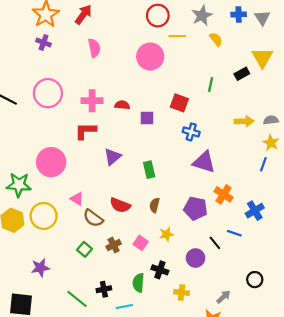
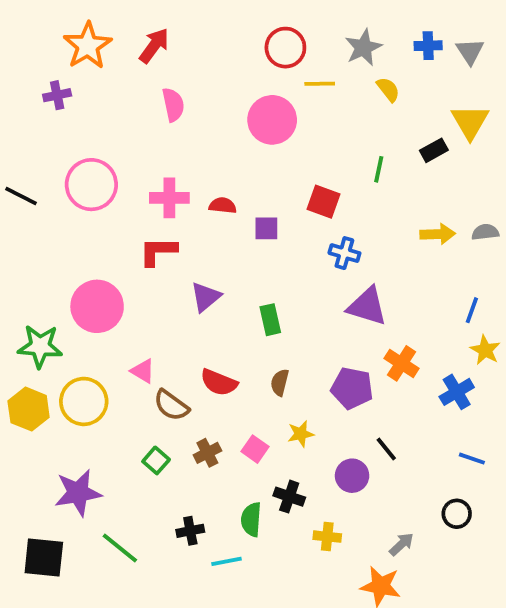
purple cross: (44, 42) -> (57, 95), moved, turned -32
yellow star: (271, 143) -> (485, 350), moved
blue line: (234, 233) -> (472, 459), moved
purple star: (40, 268) -> (78, 493), size x1.4
green line: (77, 299) -> (120, 548), moved

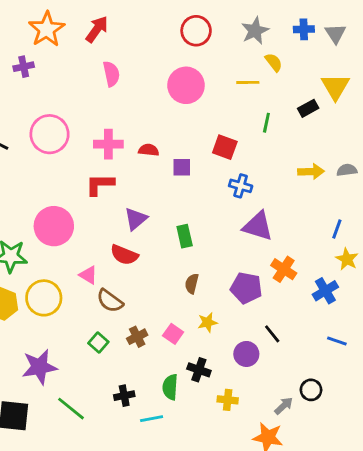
yellow line: (320, 84) -> (248, 82), moved
red semicircle: (219, 382) -> (124, 255), moved
black circle: (457, 514) -> (311, 390), moved

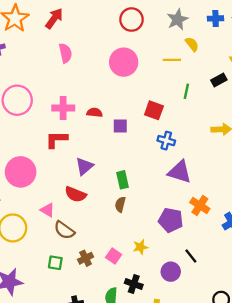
brown semicircle: (192, 284) -> (120, 204), moved
green square: (98, 342) -> (55, 263), turned -32

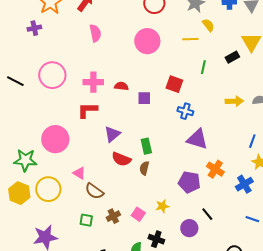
red semicircle: (75, 194) -> (121, 159), moved

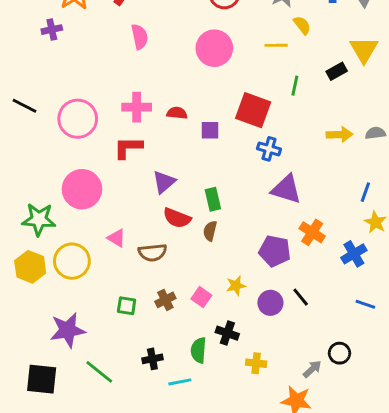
pink circle: (52, 75) -> (78, 119), moved
red square: (174, 84) -> (253, 110), size x1.4
brown semicircle: (94, 191) -> (152, 252), moved, turned -42
purple circle: (189, 228) -> (270, 303), moved

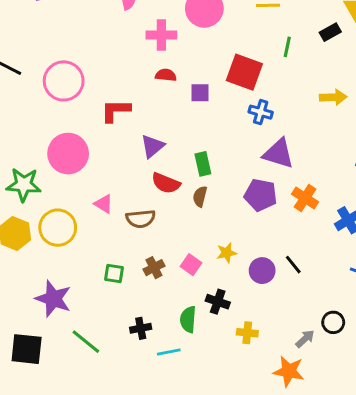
pink cross: (137, 107) -> (161, 35), moved
purple pentagon: (275, 251) -> (261, 195), moved
purple star: (68, 330) -> (53, 299), turned 30

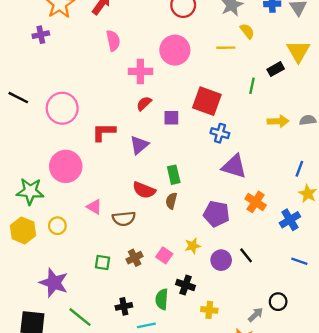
green line: (287, 47) -> (252, 86), moved
red semicircle: (166, 75) -> (144, 103), turned -49
purple triangle: (153, 146) -> (139, 145), moved
purple pentagon: (261, 195) -> (216, 214), moved
yellow circle: (58, 228) -> (57, 226), size x0.6

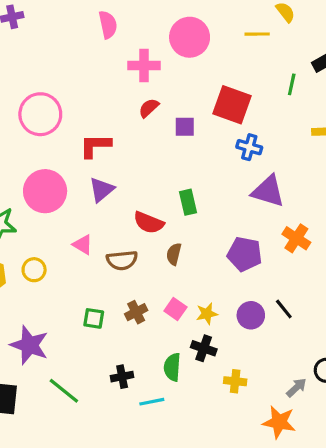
purple triangle: (139, 145) -> (102, 190), moved
brown semicircle: (171, 201) -> (174, 254), moved
yellow star: (193, 246) -> (207, 314), moved

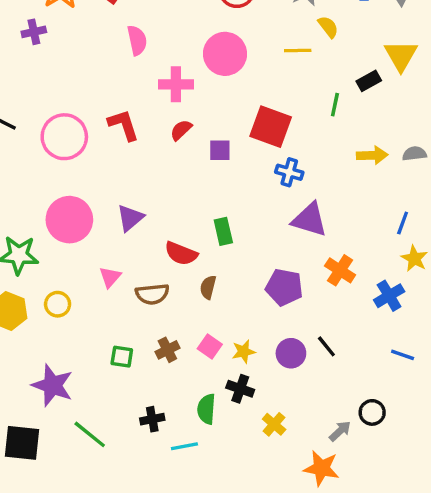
red L-shape: (95, 146) -> (124, 125), moved, turned 72
pink triangle: (83, 245) -> (110, 277), turned 40
yellow cross: (235, 381) -> (274, 424), turned 35

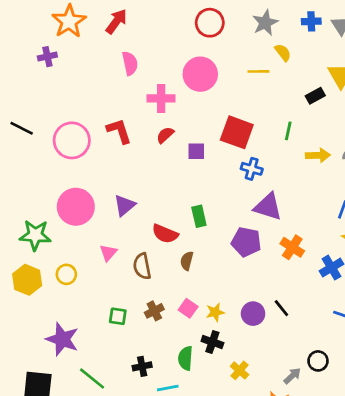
green line: (335, 105) -> (288, 131), moved
purple pentagon: (284, 287) -> (246, 242), moved
brown semicircle: (152, 294) -> (142, 266), turned 85

